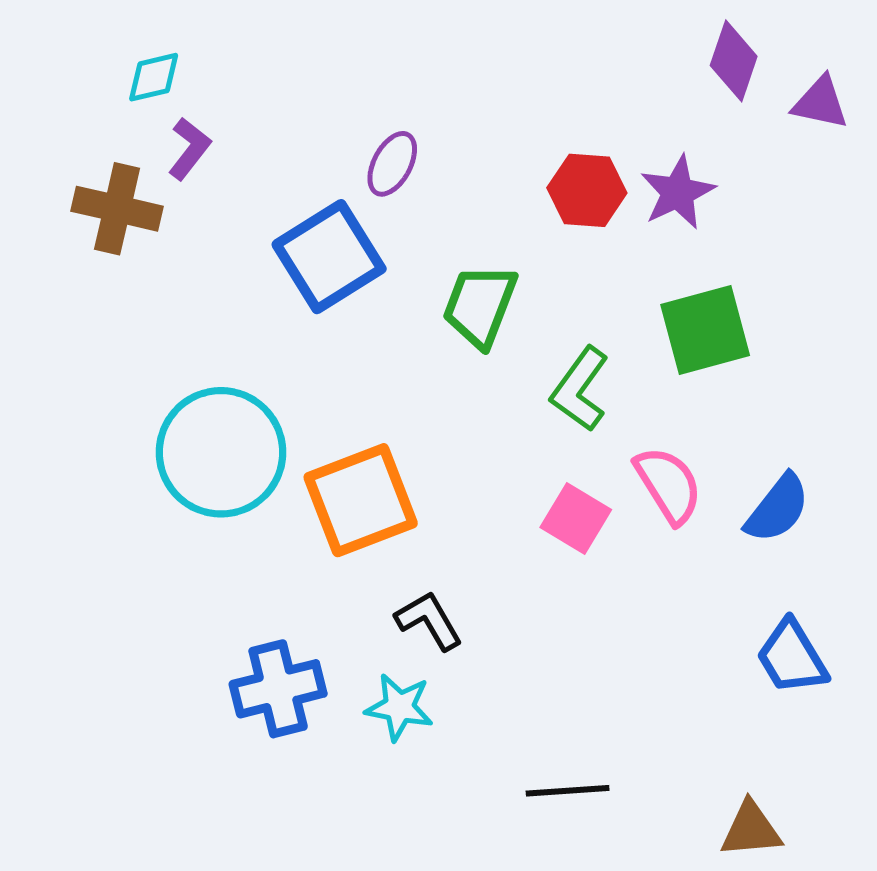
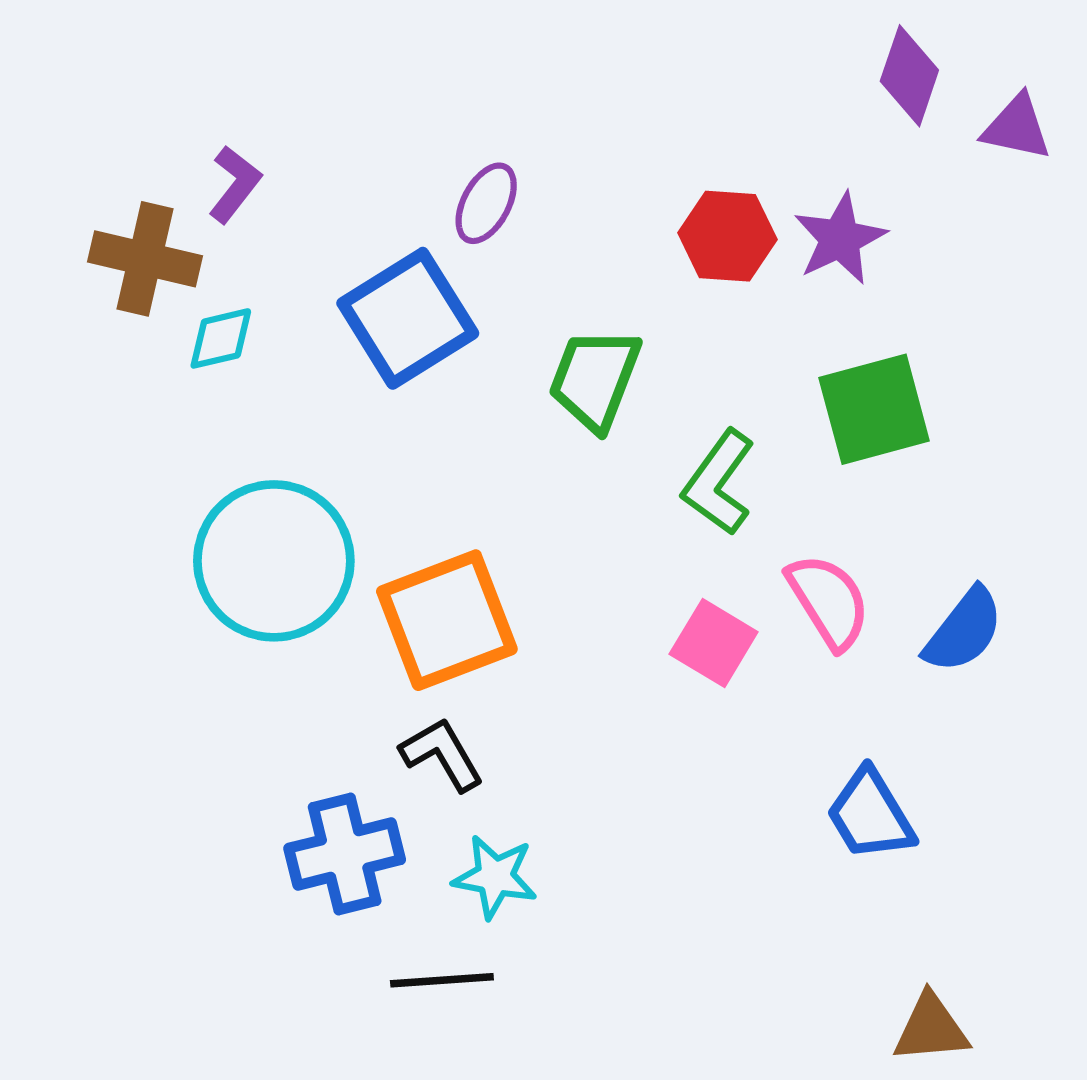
cyan diamond: (154, 77) -> (221, 338), moved
black L-shape: (429, 621) -> (442, 754), moved
blue trapezoid: (792, 657) -> (870, 815), moved
black line: (568, 791) -> (442, 980), moved

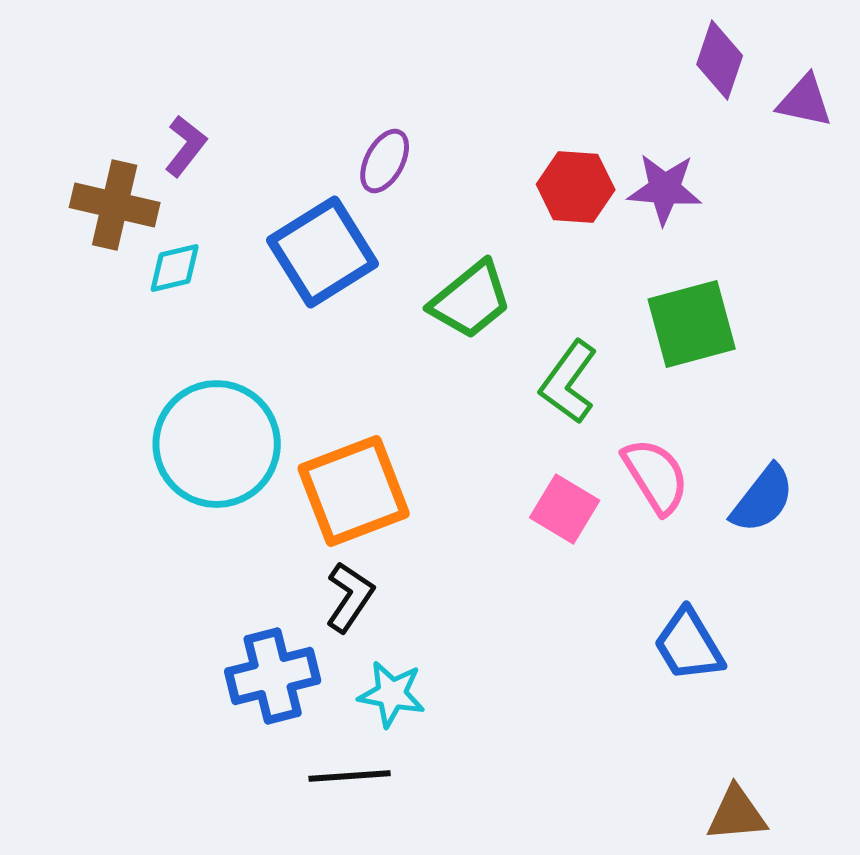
purple star: (840, 239) -> (665, 189), turned 30
green trapezoid: (595, 379) -> (471, 300), turned -150
black L-shape: (442, 754) -> (350, 597), turned 64

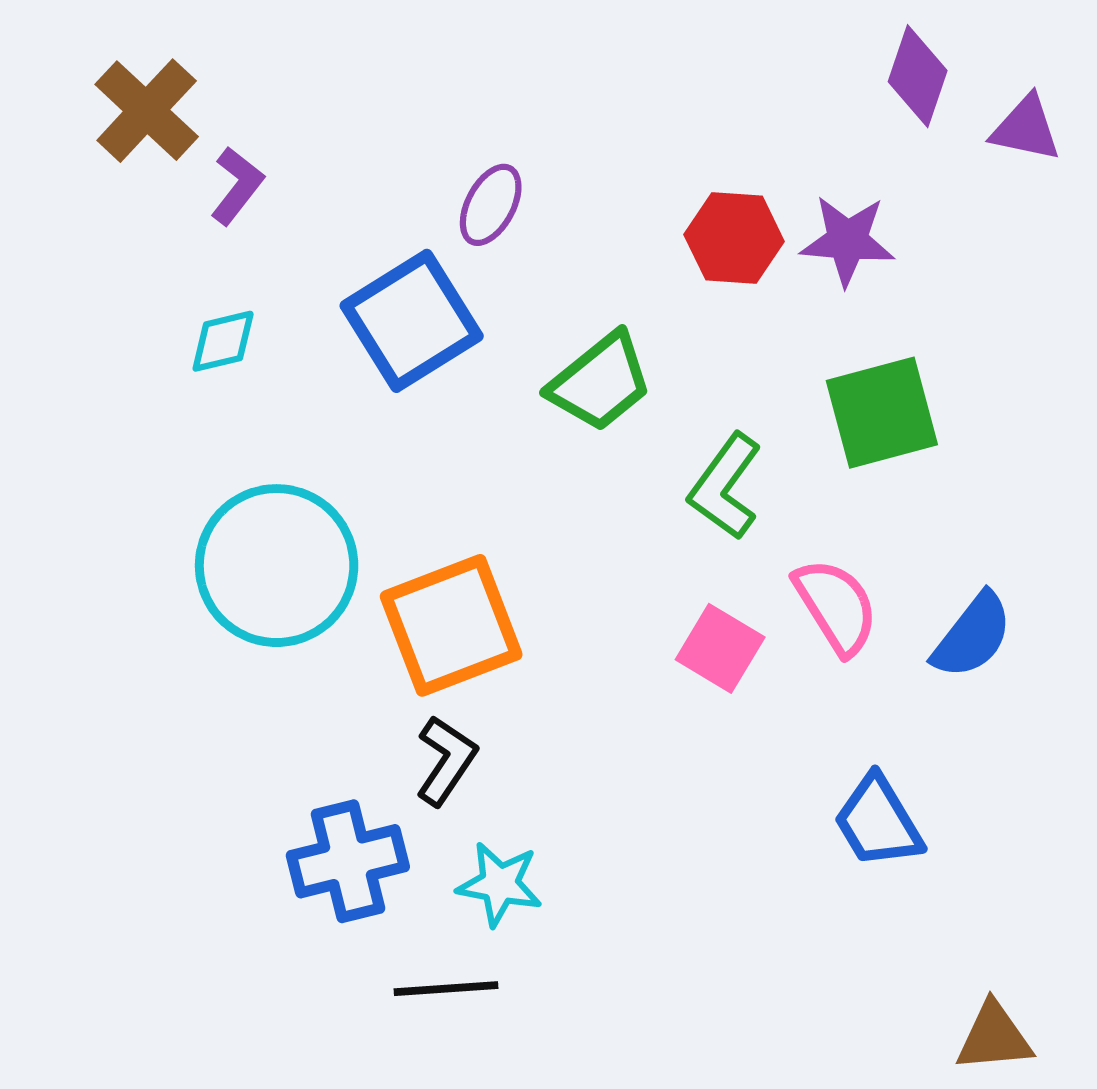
brown cross: (115, 205) -> (147, 111), moved, turned 30
brown triangle: (737, 814) -> (994, 1037), moved

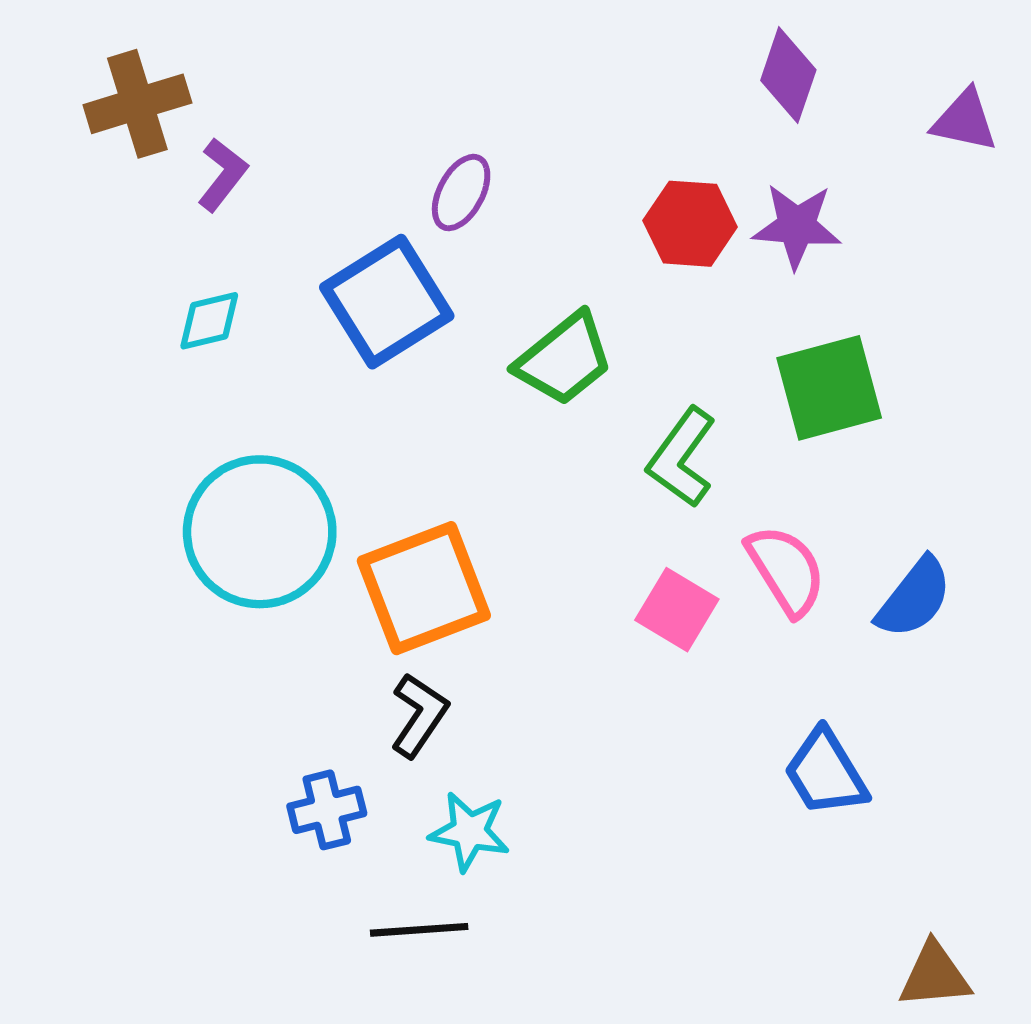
purple diamond: (918, 76) -> (788, 75), moved
brown cross: (147, 111) -> (137, 104), turned 30
blue cross: (348, 861) -> (327, 810), size x0.7

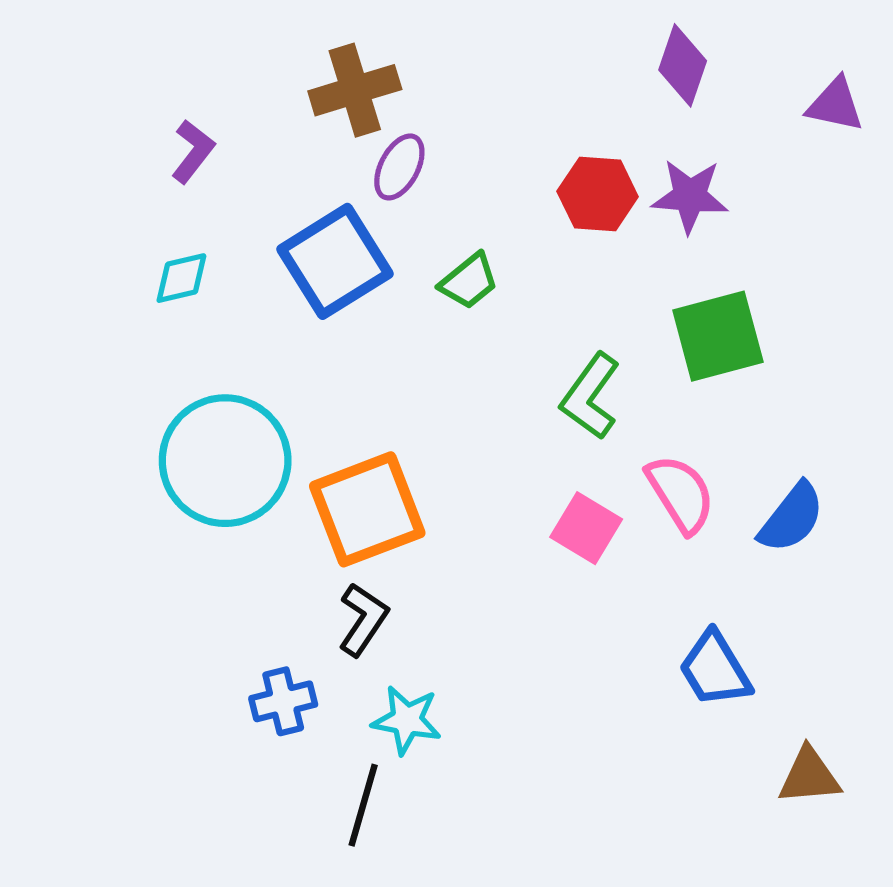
brown cross: (137, 104) -> (355, 90), moved
green trapezoid: (564, 359) -> (469, 281), moved, size x0.7
black line: (419, 930) -> (363, 805), turned -70
brown triangle: (935, 975) -> (809, 776), moved

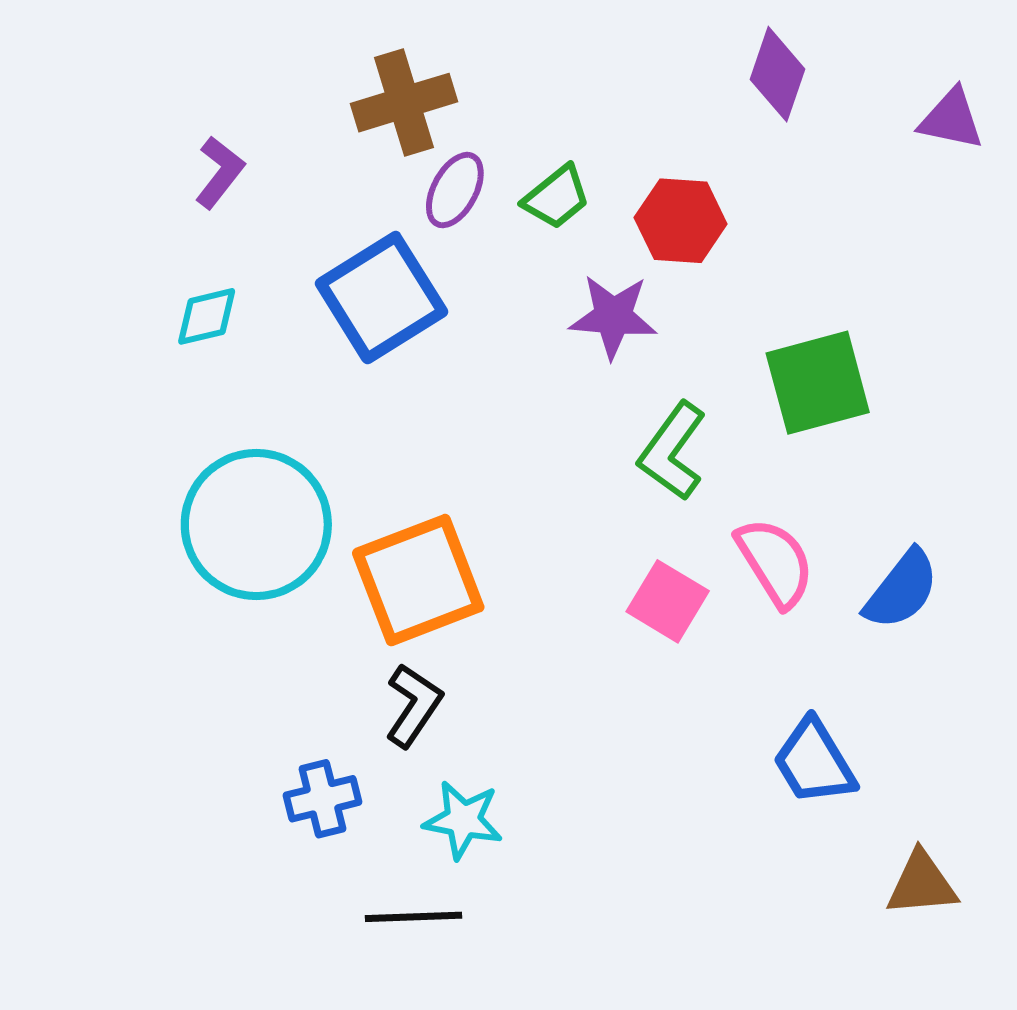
purple star: (690, 196) -> (613, 316), moved
green trapezoid: (469, 281) -> (556, 197), moved
black line: (363, 805) -> (413, 917), turned 72

